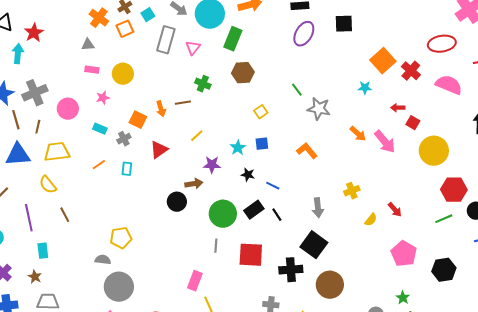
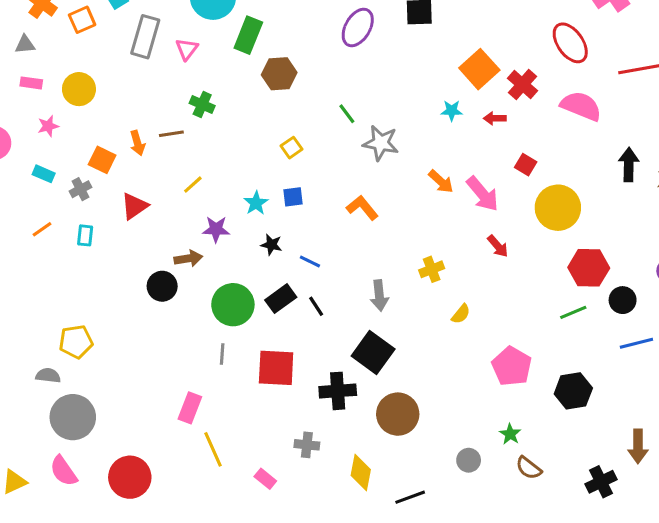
red ellipse: (442, 44) -> (570, 43), turned 64
brown hexagon: (243, 73) -> (279, 74), moved
red arrow: (398, 108) -> (495, 118), moved
red arrow: (395, 210) -> (498, 246), moved

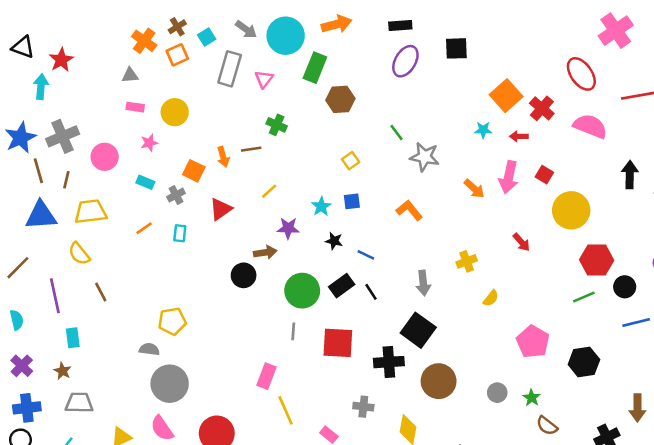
pink arrow: (482, 194) -> (509, 177), moved, turned 52
gray circle: (469, 460) -> (497, 393), moved

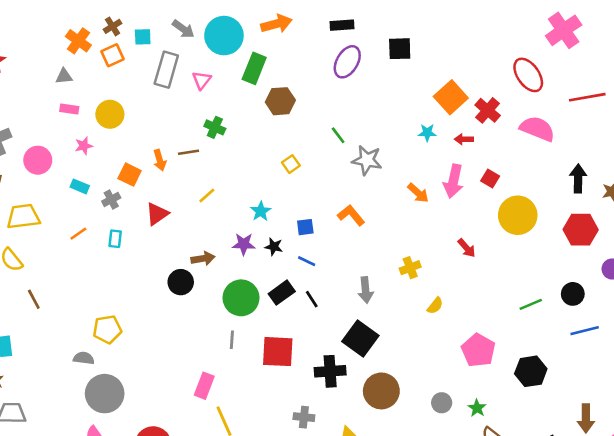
cyan square: (207, 37) -> (143, 37), turned 30
blue square: (352, 201) -> (305, 227), moved
purple star: (288, 228) -> (244, 244), moved
red hexagon: (597, 260) -> (581, 230), moved

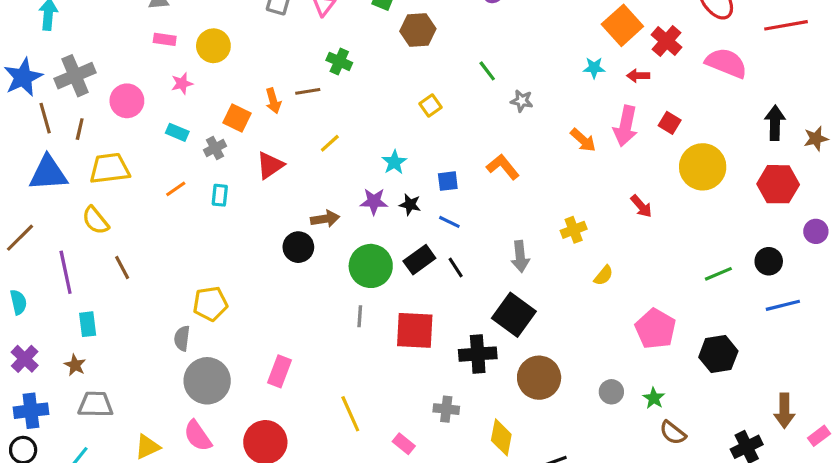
gray star: (367, 160) -> (522, 101), size x0.6
gray semicircle: (84, 358) -> (182, 338), turned -90
pink rectangle: (204, 386) -> (279, 371), moved

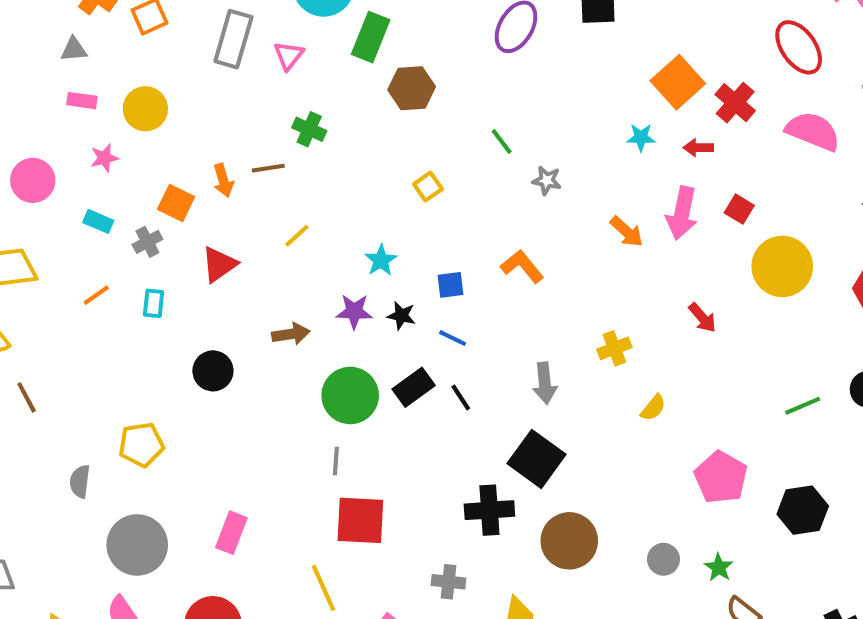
black circle: (298, 247) -> (213, 371), moved
red square: (415, 330) -> (360, 520), moved
gray semicircle: (182, 338) -> (80, 481), moved

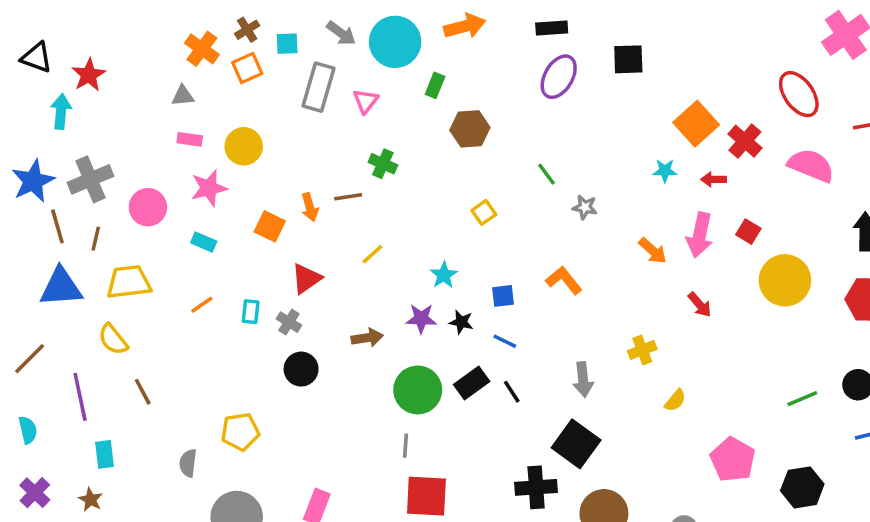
green rectangle: (371, 37) -> (435, 85), size x0.6
pink star: (104, 158) -> (209, 188), size x1.5
gray cross: (147, 242) -> (289, 322), moved, turned -30
red arrow: (702, 318) -> (700, 305), moved

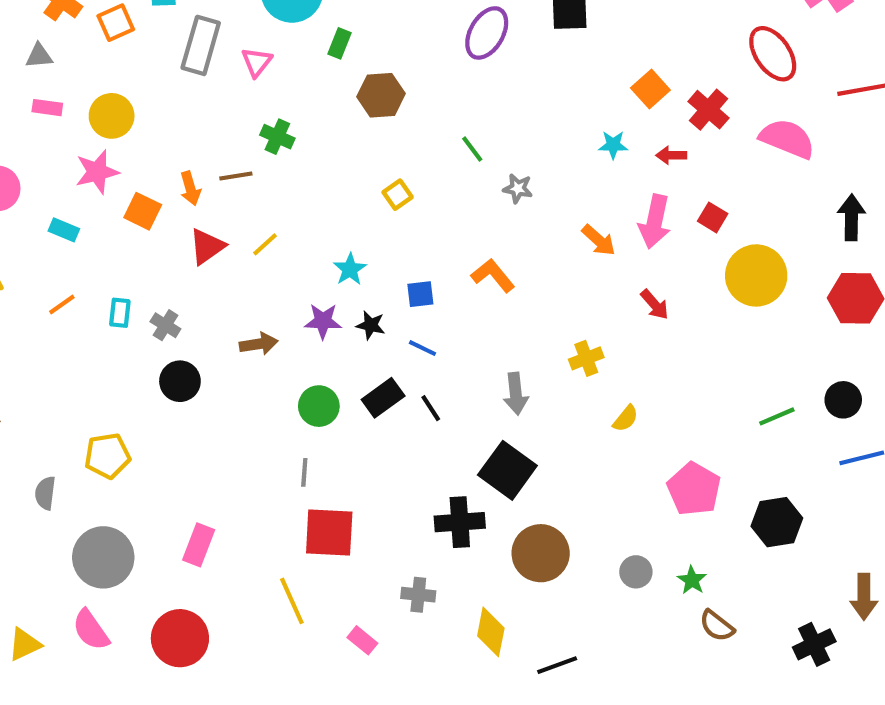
orange square: (696, 124) -> (650, 89), size x0.7
pink star: (209, 188) -> (97, 172), moved
red triangle: (306, 279) -> (207, 246), moved
green circle: (418, 390) -> (319, 406), size x0.7

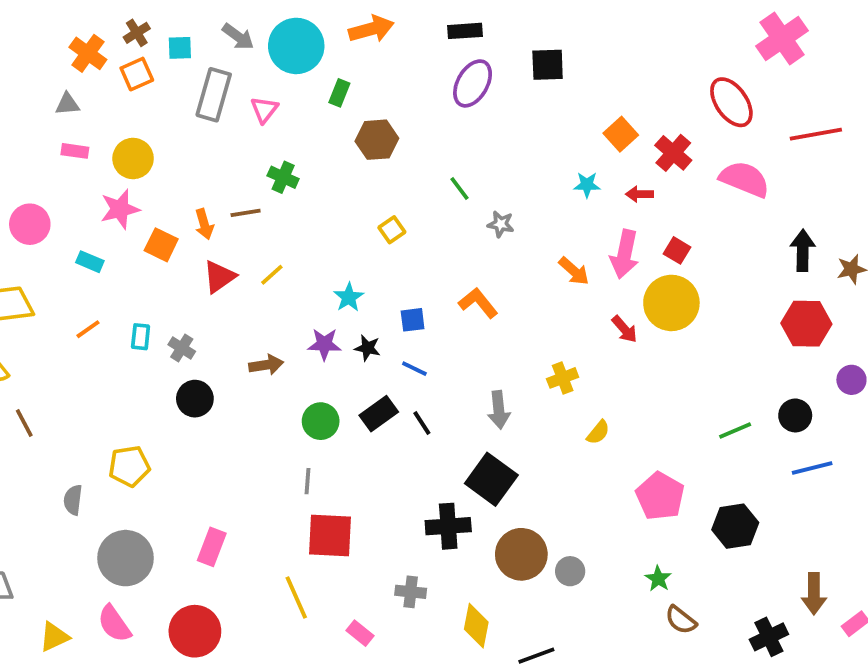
yellow circle: (756, 275) -> (671, 303), moved
gray circle: (636, 572) -> (570, 571), moved

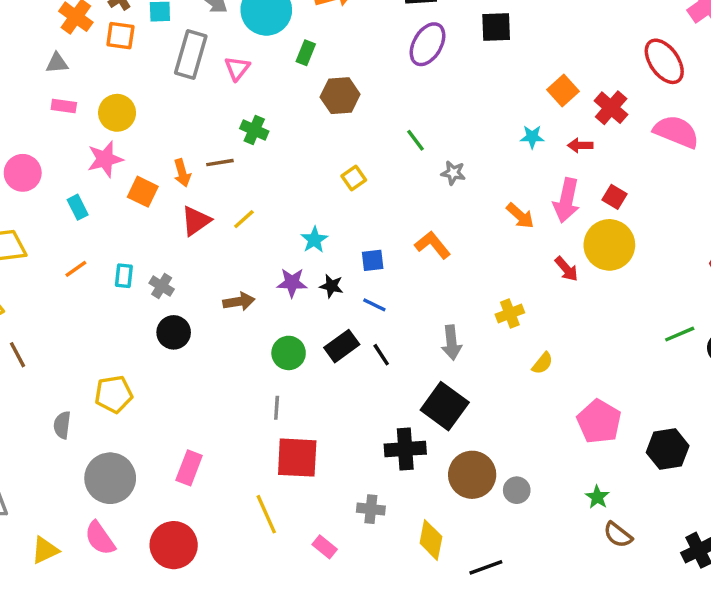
orange square: (137, 74) -> (120, 36), turned 32
cyan rectangle: (90, 262) -> (78, 207), turned 40
green line: (735, 430) -> (680, 334), moved

